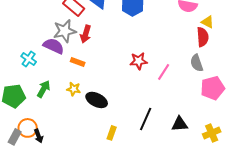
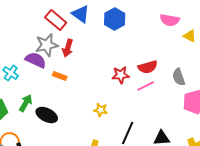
red semicircle: (203, 37) -> (148, 67), moved, turned 78
pink line: (164, 72) -> (146, 86), turned 30
yellow star: (74, 89) -> (101, 110), moved
black ellipse: (97, 100) -> (47, 115), moved

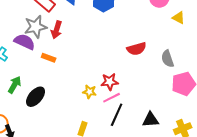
red star: (121, 75) -> (110, 82), moved
pink line: (146, 86) -> (112, 98), moved
black ellipse: (47, 115) -> (36, 97), turned -75

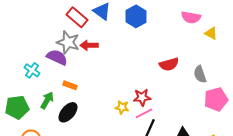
gray star: (36, 27) -> (68, 42), turned 30
red arrow: (57, 30) -> (89, 45), turned 72
orange rectangle: (49, 58) -> (70, 85), moved

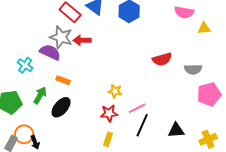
yellow triangle: (211, 33) -> (204, 28), turned -32
gray semicircle: (200, 74) -> (193, 69), turned -72
red star: (142, 97) -> (109, 113), moved
yellow star: (122, 107) -> (115, 91), moved

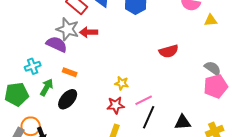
cyan cross: (25, 65) -> (33, 66), moved, turned 35
gray semicircle: (193, 69) -> (213, 68), moved, turned -144

